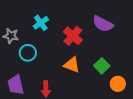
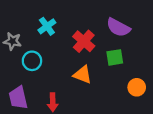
green square: (102, 66) -> (115, 57), moved, turned 35
orange circle: (118, 84) -> (137, 87), moved

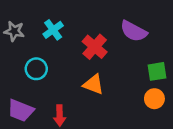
gray star: (12, 41) -> (14, 31), moved
green square: (115, 57) -> (157, 71), moved
purple trapezoid: (18, 98) -> (21, 110), turned -55

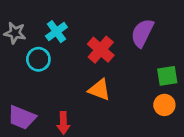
purple semicircle: (134, 31) -> (142, 33), turned 88
cyan circle: (36, 69) -> (38, 59), moved

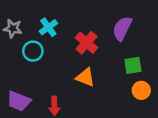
green square: (167, 76) -> (133, 65), moved

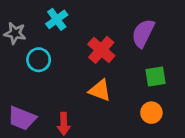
cyan cross: (48, 27) -> (57, 19), moved
orange circle: (141, 90) -> (151, 113), moved

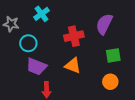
red cross: (101, 50) -> (74, 36), turned 36
purple trapezoid: (22, 118) -> (36, 67), moved

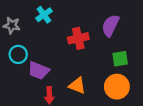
cyan circle: (28, 43) -> (18, 54), moved
orange triangle: (73, 66) -> (77, 86), moved
orange circle: (110, 82) -> (117, 87), size x1.5

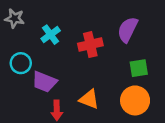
cyan cross: (44, 15) -> (51, 35), moved
gray star: (12, 25) -> (15, 18), moved

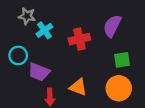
gray star: (15, 18) -> (27, 16), moved

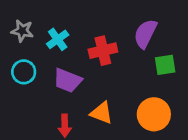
gray star: (27, 16) -> (22, 31), moved
green square: (122, 60) -> (165, 65), moved
purple trapezoid: (39, 72) -> (68, 80), moved

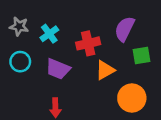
orange triangle: (101, 113) -> (105, 70), moved, turned -50

